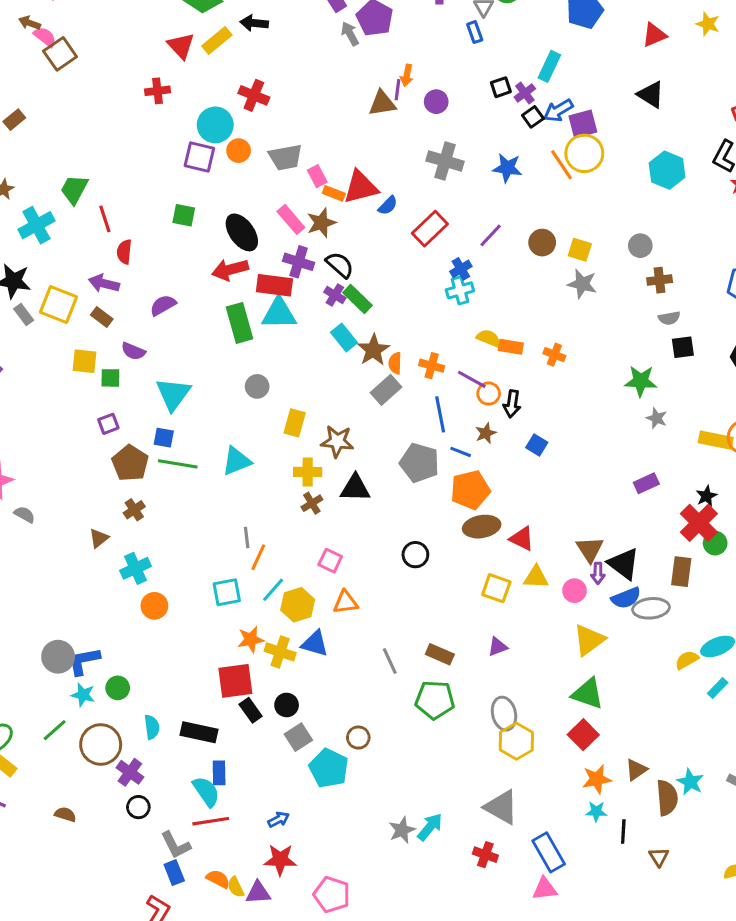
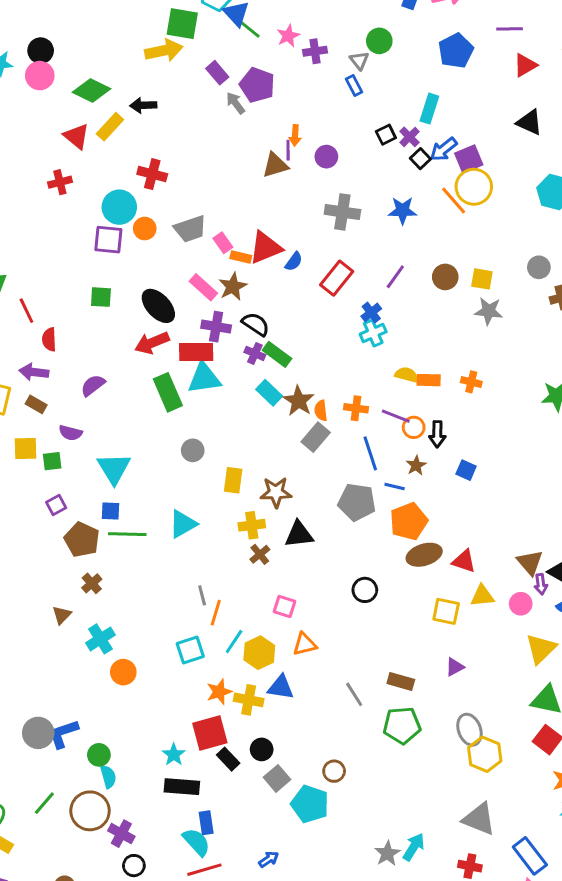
cyan star: (83, 695) -> (174, 755), moved, turned 30
cyan semicircle: (152, 727) -> (108, 777), moved

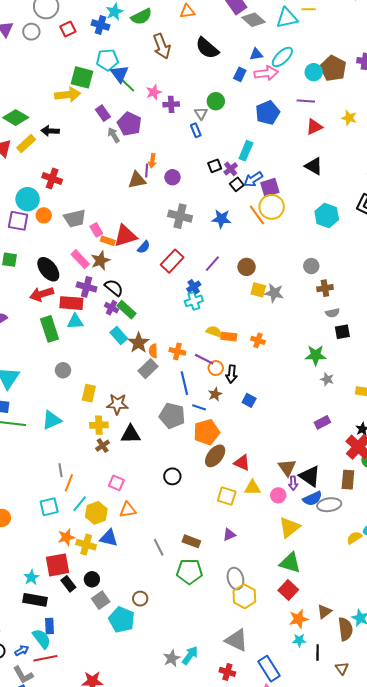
yellow square: (482, 279) -> (258, 290), moved
cyan triangle: (204, 378) -> (75, 322), size x0.7
brown ellipse: (424, 555) -> (215, 456), turned -40
blue arrow: (269, 859) -> (22, 651), moved

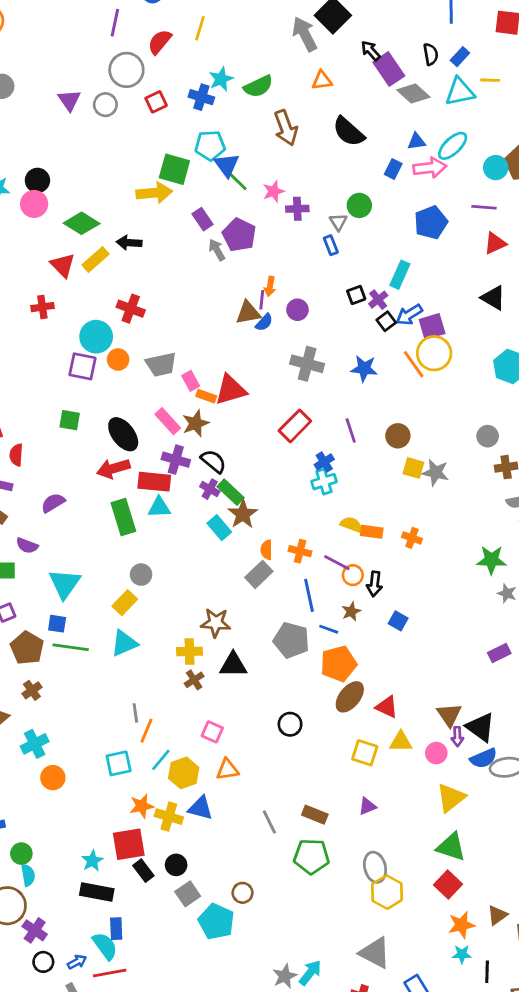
blue semicircle: (144, 247) -> (264, 322), moved
purple line: (212, 264) -> (351, 431), turned -60
brown star: (139, 343) -> (243, 514), moved
yellow rectangle: (89, 393) -> (125, 603), moved, turned 30

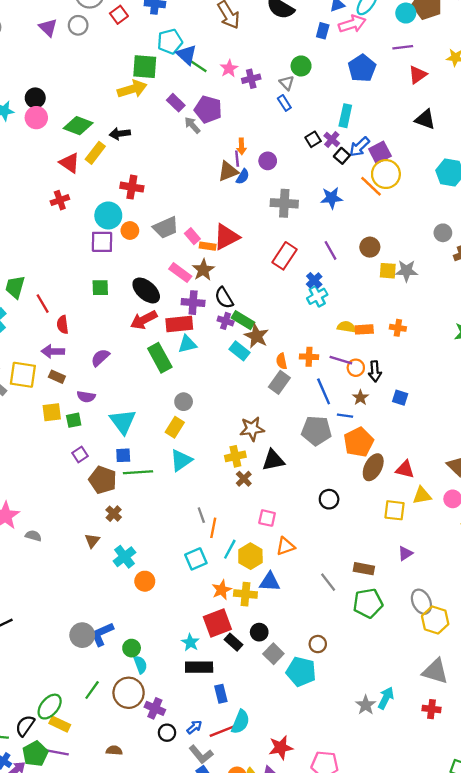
black semicircle: (213, 461) -> (224, 298), turned -150
cyan semicircle: (105, 946) -> (240, 722), moved, turned 70

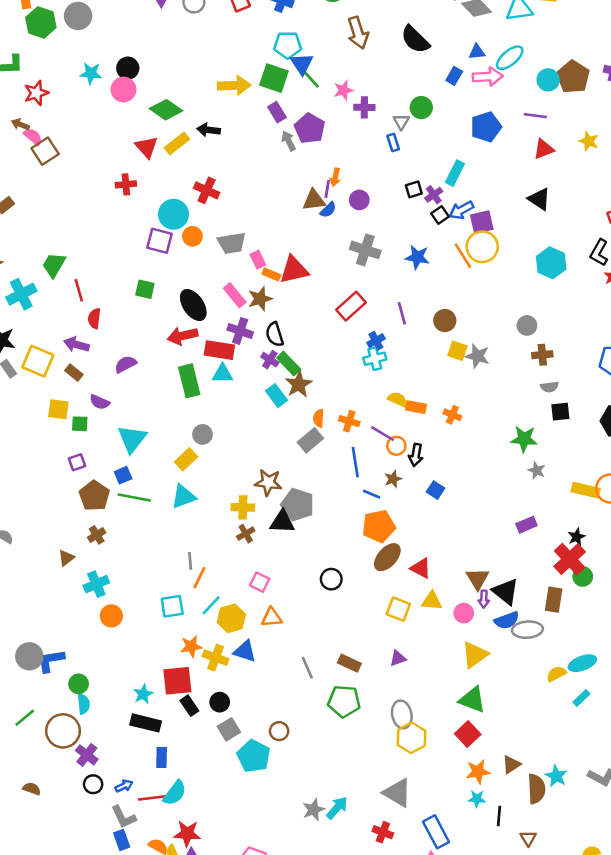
green square: (145, 67) -> (274, 78), moved
gray pentagon: (316, 431) -> (298, 505), moved
blue square: (123, 455) -> (123, 475), turned -35
red star: (281, 748) -> (187, 834), moved

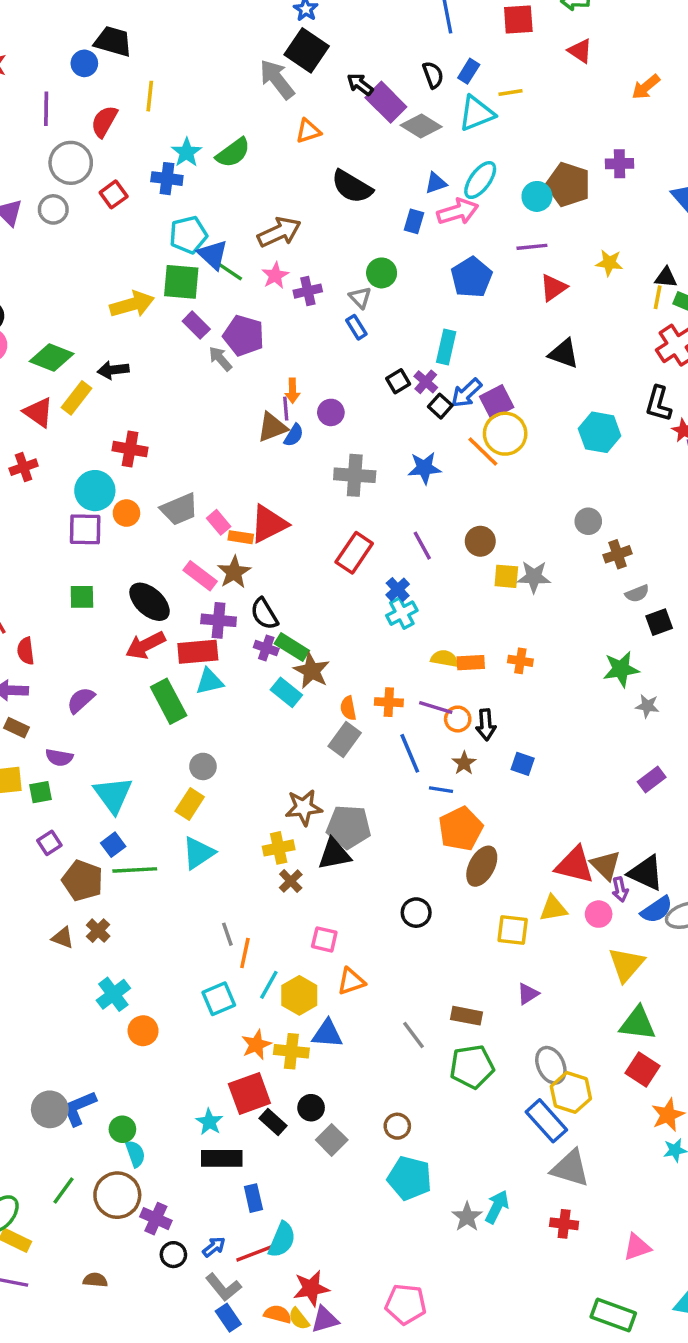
brown arrow: (358, 33) -> (279, 232), moved, turned -84
brown triangle: (66, 558) -> (63, 938), moved, turned -48
red triangle: (421, 568) -> (575, 865), moved, size x1.4
cyan pentagon: (254, 756) -> (410, 1178), moved
blue rectangle: (436, 832) -> (546, 1121), moved

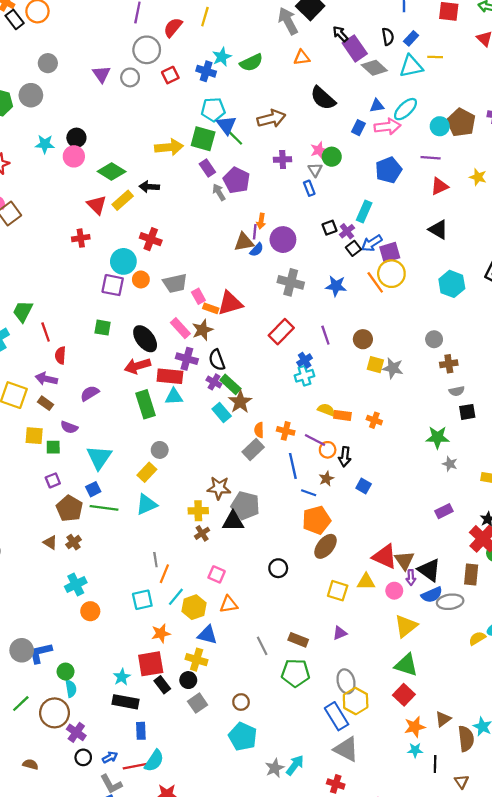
pink star: (275, 276) -> (319, 150), moved
purple circle: (331, 412) -> (283, 240), size x1.5
yellow cross: (291, 1051) -> (197, 660), moved

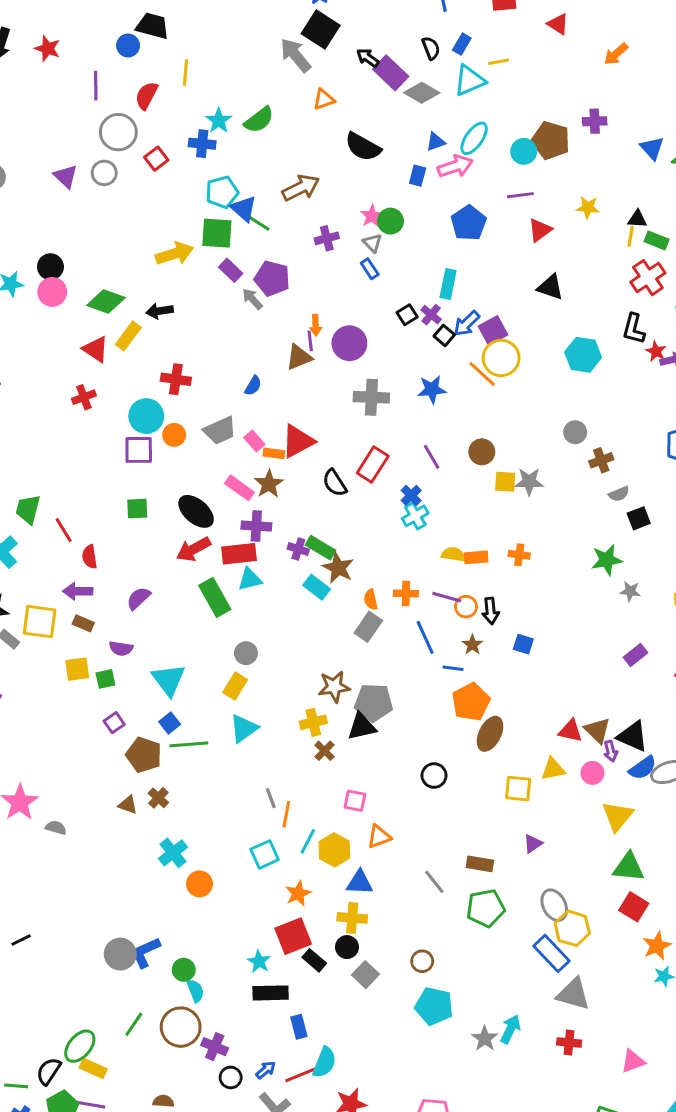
blue semicircle: (257, 250) -> (253, 386), moved
black semicircle: (217, 360) -> (335, 483), moved
red triangle: (385, 557) -> (570, 731), size x0.7

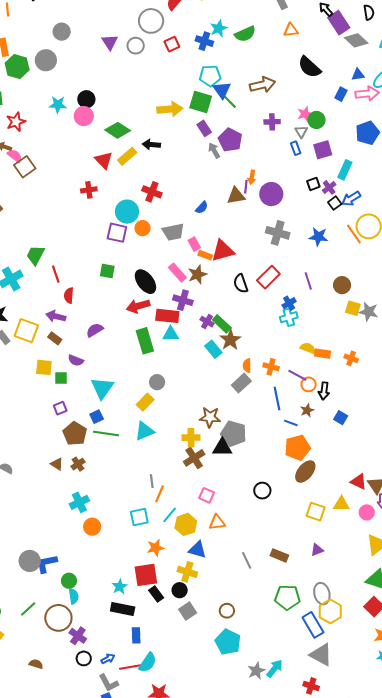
purple square: (493, 331) -> (323, 150), moved
brown cross: (324, 751) -> (194, 458), size x1.5
green pentagon: (486, 908) -> (287, 597), moved

